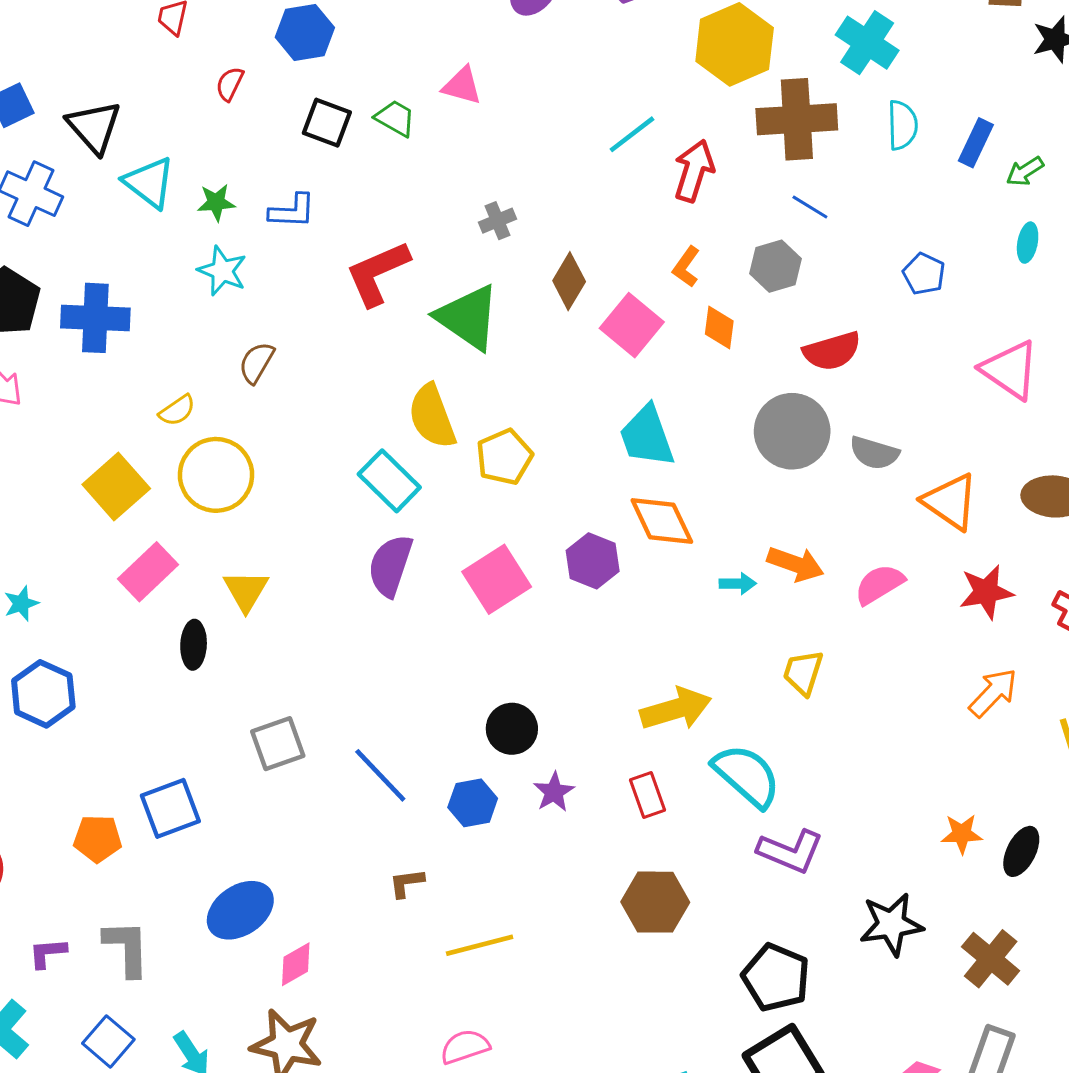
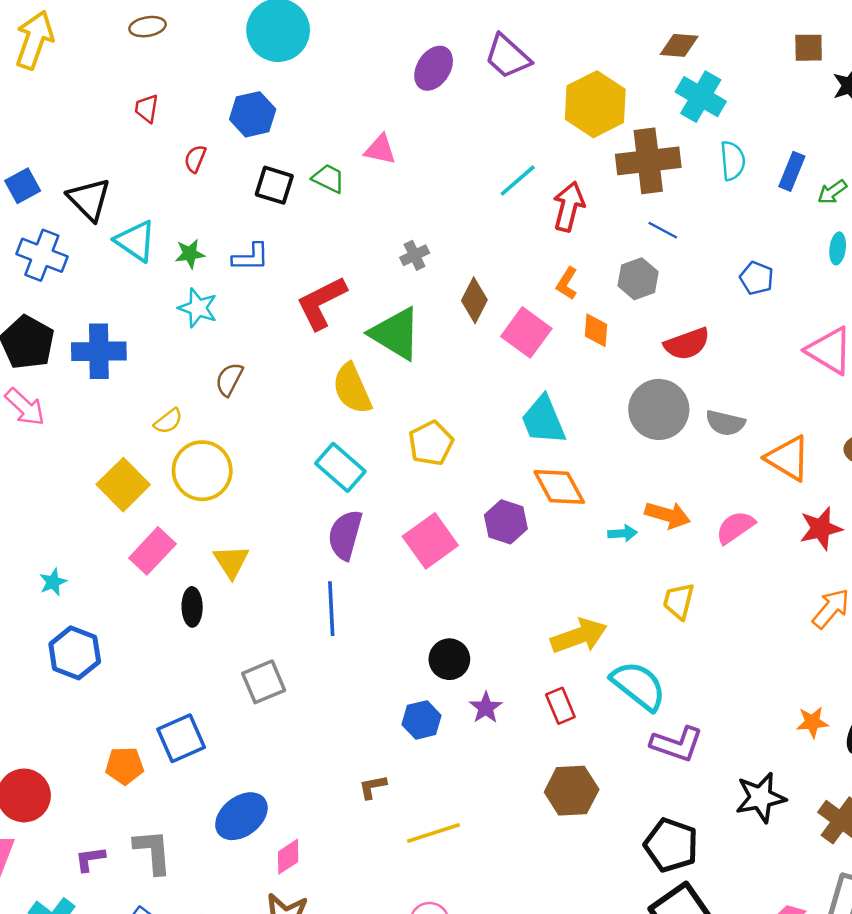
yellow semicircle: (432, 416) -> (352, 389), moved
blue line: (380, 775) -> (331, 609), moved, turned 44

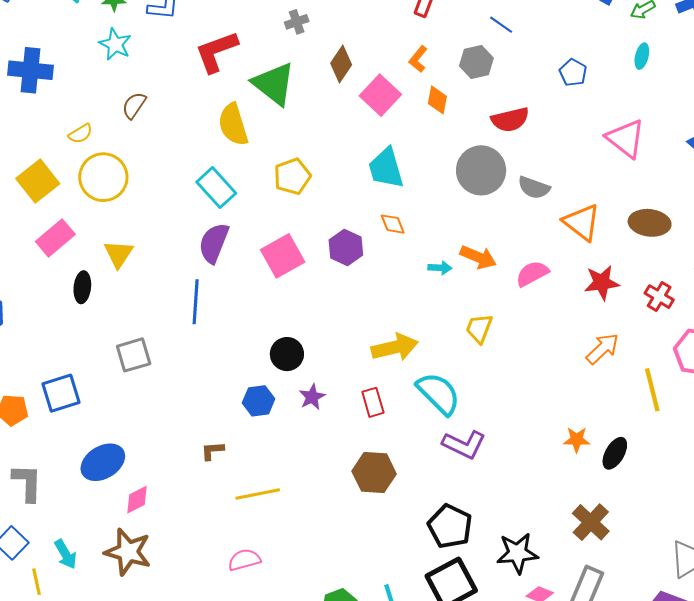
orange diamond: (559, 487) -> (393, 224), size x0.6
black star: (761, 798) -> (517, 553), moved

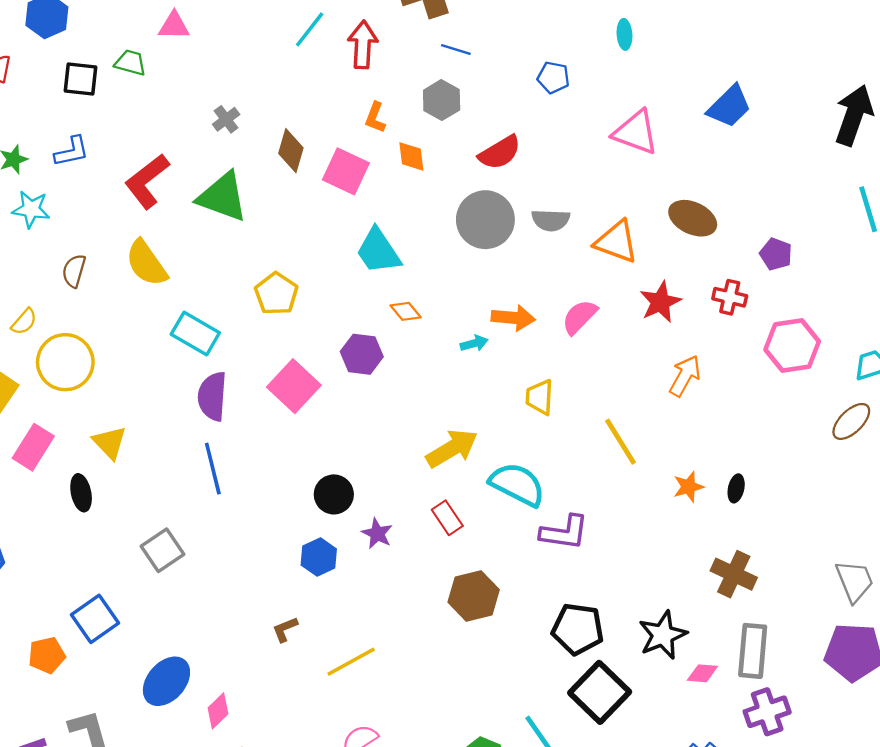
yellow semicircle: (233, 125) -> (146, 263), moved
brown ellipse: (650, 223) -> (693, 218), turned 36
yellow line: (652, 390) -> (621, 442), moved
black ellipse: (615, 453) -> (736, 488), size x0.7

